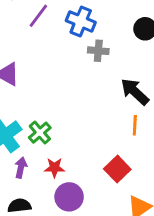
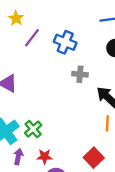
gray cross: (98, 51) -> (80, 74), moved

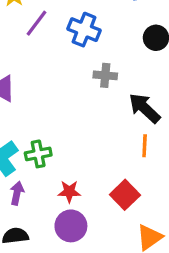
green cross: (33, 129) -> (38, 154), turned 30
red star: (45, 156) -> (69, 192), moved

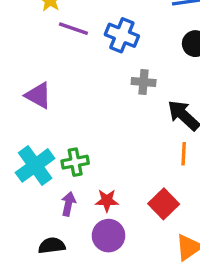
purple line: (37, 23) -> (73, 29), turned 72
purple arrow: (17, 193) -> (68, 204), moved

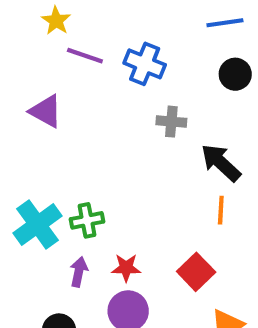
purple triangle: (38, 95) -> (46, 111), moved

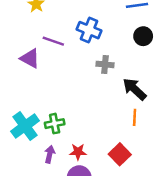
purple line: (85, 56) -> (53, 41), moved

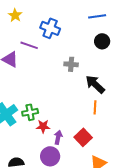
blue cross: (89, 30) -> (50, 28), moved
red star: (78, 152) -> (43, 126), moved
purple arrow: (50, 154) -> (58, 137), moved

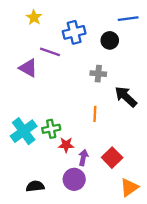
blue cross: (50, 28) -> (74, 32), turned -36
black circle: (102, 41) -> (110, 40), moved
orange line: (95, 107) -> (95, 114), moved

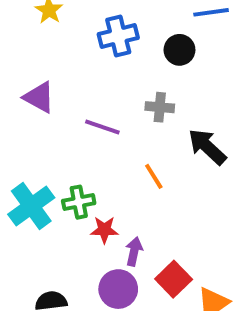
purple line: (50, 52) -> (102, 127), moved
orange line: (95, 114) -> (154, 176), turned -35
red square: (112, 158) -> (174, 279), moved

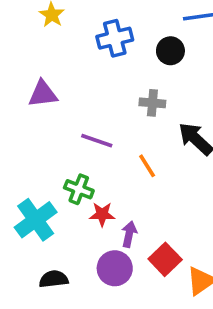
purple triangle: (39, 97) -> (43, 94), turned -36
purple line: (102, 127) -> (97, 141), moved
green cross: (79, 202) -> (79, 189), turned 32
cyan cross: (31, 206) -> (36, 220), moved

